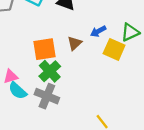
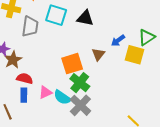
cyan semicircle: (18, 91) -> (62, 97), moved
gray cross: (47, 96) -> (80, 105), turned 30

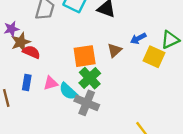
red semicircle: (25, 78) -> (31, 52), moved
gray cross: (80, 105) -> (87, 103), turned -30

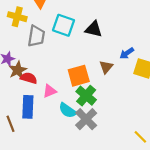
blue rectangle: (27, 82) -> (28, 107), size x1.5
pink triangle: (51, 83) -> (50, 91), moved
gray cross: (87, 103) -> (86, 119), turned 30

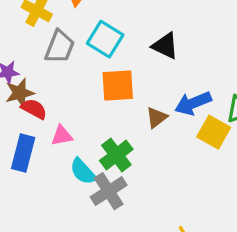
black triangle: (94, 29) -> (165, 46), moved
blue arrow: (127, 53) -> (193, 103), size x1.5
orange square: (79, 76) -> (118, 85), moved

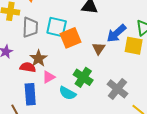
cyan square: (105, 39) -> (57, 27), moved
brown star: (20, 93) -> (38, 58), moved
gray cross: (109, 191) -> (117, 89), moved

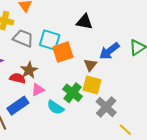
gray trapezoid: (30, 27) -> (23, 38), turned -75
yellow square: (134, 46) -> (92, 85), moved
blue rectangle: (30, 94) -> (18, 106), turned 55

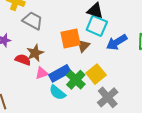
cyan square: (50, 40) -> (97, 26), moved
brown triangle: (90, 65) -> (83, 46), moved
yellow square: (92, 85) -> (96, 74), turned 30
blue rectangle: (18, 106) -> (60, 73), moved

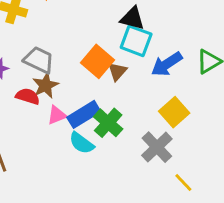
gray trapezoid: (33, 21) -> (39, 60), moved
orange square: (70, 38) -> (97, 61), turned -35
yellow square: (96, 74) -> (174, 112), moved

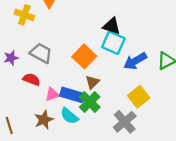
brown triangle: (117, 71) -> (92, 82), moved
brown star: (45, 85) -> (44, 120), moved
blue rectangle: (84, 114) -> (72, 95), turned 45

